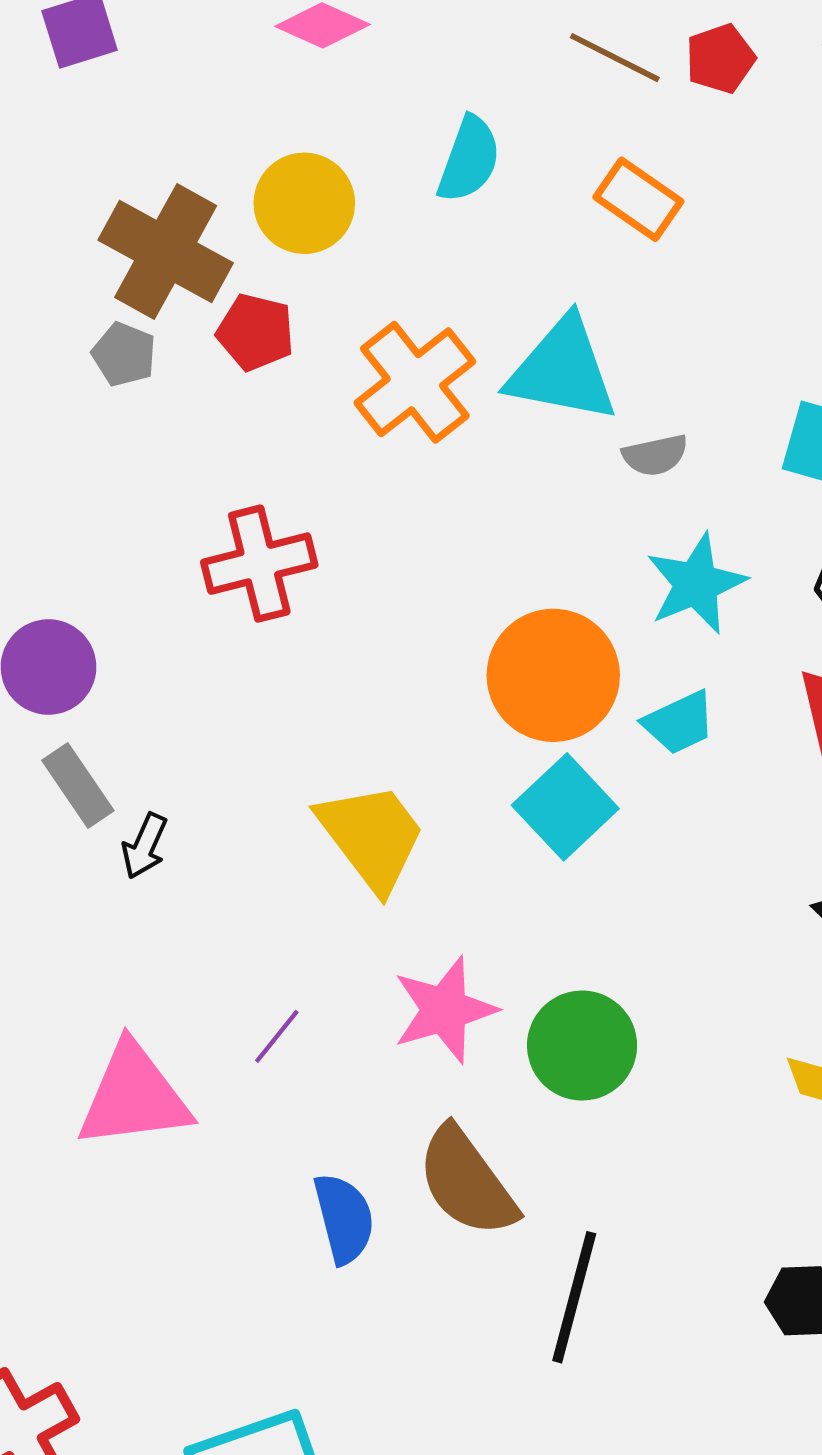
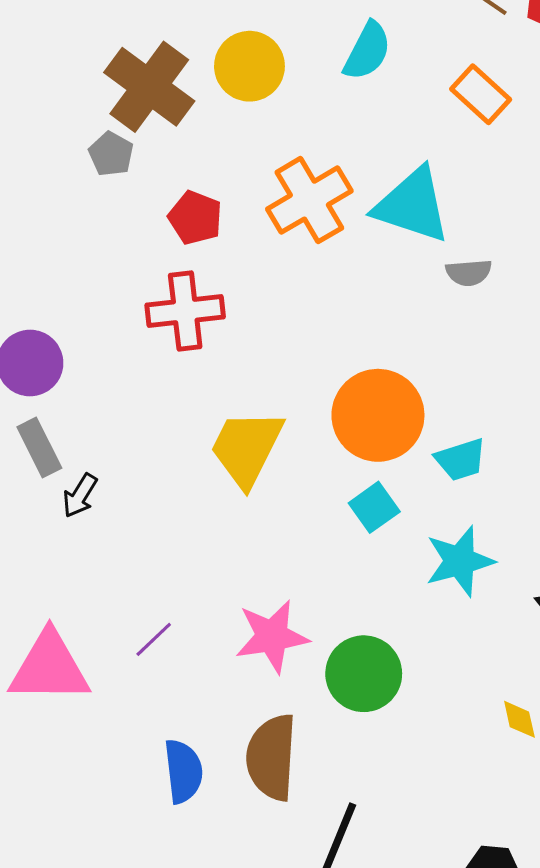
red pentagon: (256, 332) -> (195, 218), moved
cyan star: (696, 584) -> (460, 561), moved
cyan square: (565, 807) -> (374, 507), size x0.7
yellow trapezoid: (372, 837) -> (247, 448), moved, turned -124
brown semicircle: (467, 1182) -> (272, 757), turned 32

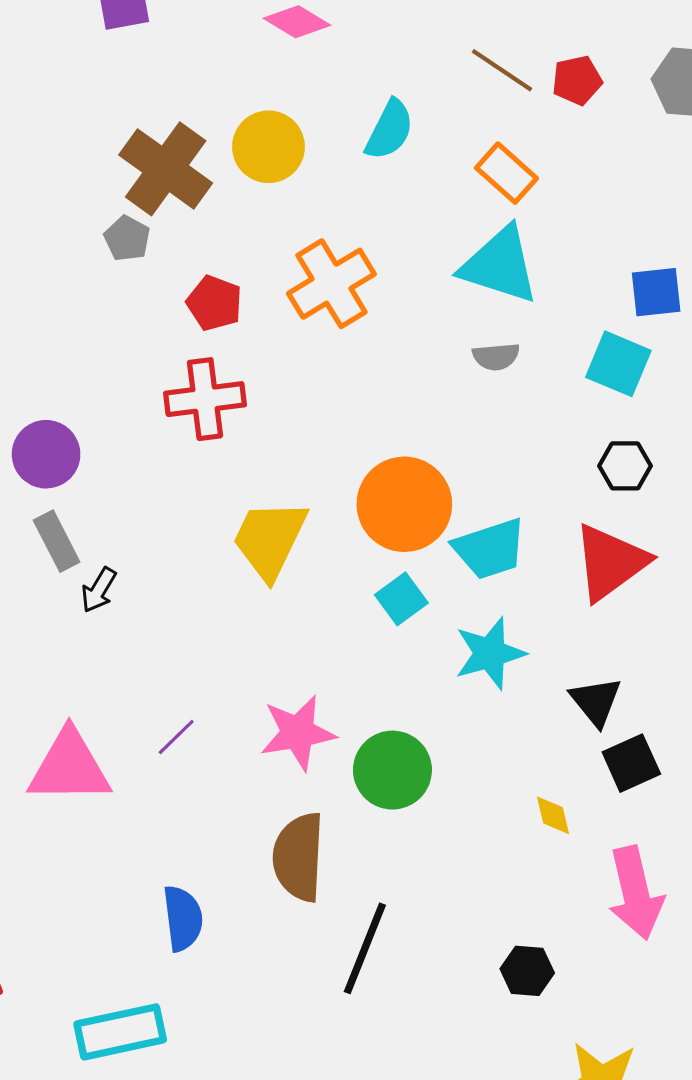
cyan triangle: (412, 205) -> (500, 265), moved
cyan trapezoid: (461, 460) -> (490, 549), size x1.4
blue semicircle: (183, 771) -> (183, 918), moved

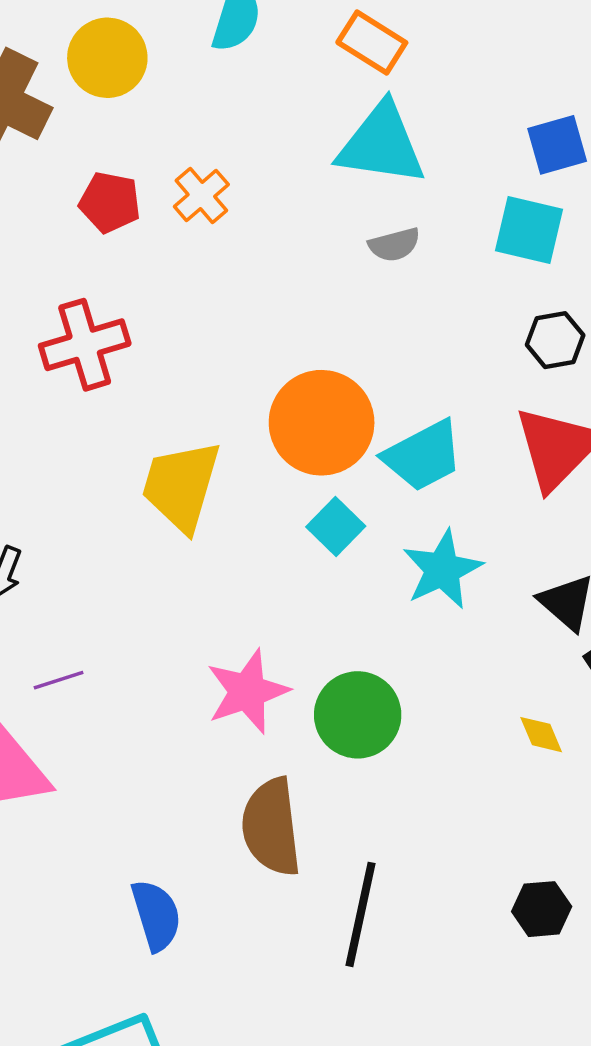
orange cross: (331, 284) -> (201, 196), size x0.6
red pentagon: (214, 303) -> (110, 202), moved
purple line: (176, 737) -> (59, 680), moved, turned 36

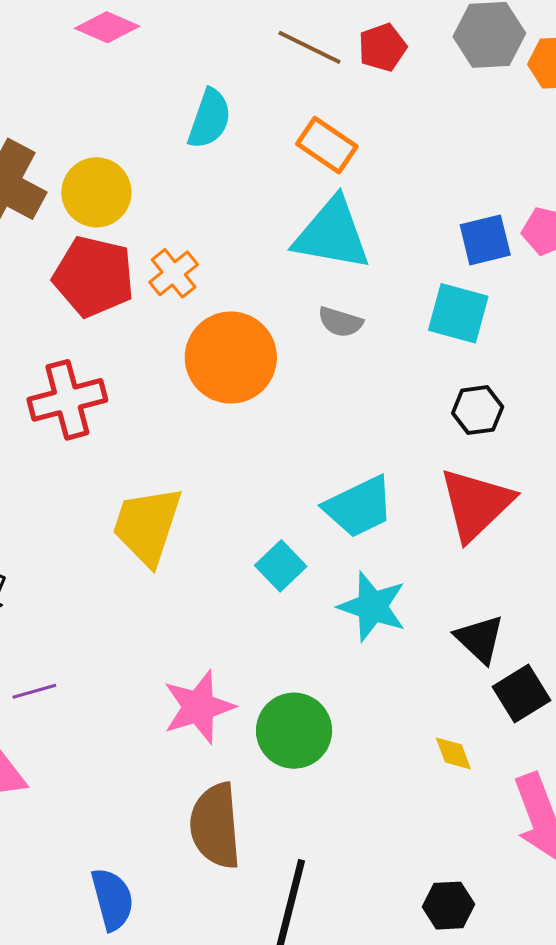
yellow circle: (107, 58) -> (96, 192), moved
red pentagon: (110, 202) -> (94, 276), size x1.5
gray semicircle: (394, 245) -> (340, 322), turned 30
orange circle: (322, 423) -> (231, 358), moved
cyan star: (442, 569) -> (372, 607), turned -30

